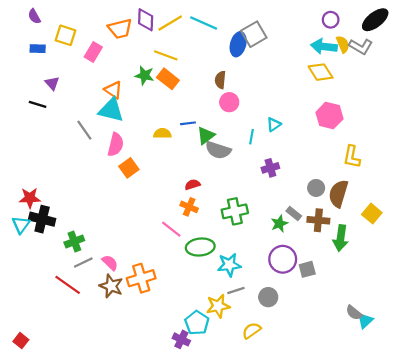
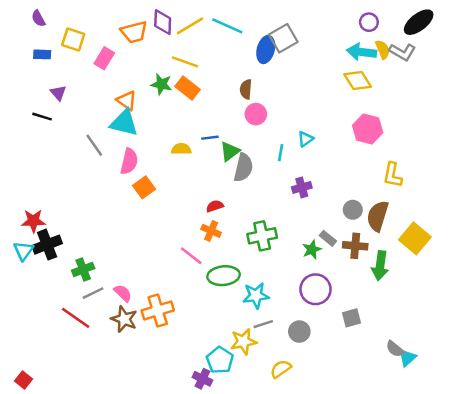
gray semicircle: (218, 150) -> (243, 168), turned -95
yellow square: (372, 214) -> (415, 238), size x1.4
black cross: (42, 219) -> (47, 245), turned -35
gray square: (307, 269) -> (352, 318), moved

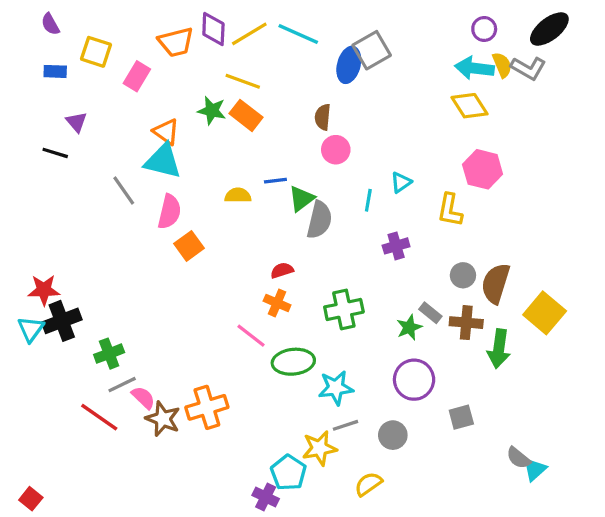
yellow L-shape: (393, 175) -> (450, 210), moved
pink semicircle: (123, 293) -> (143, 398), moved

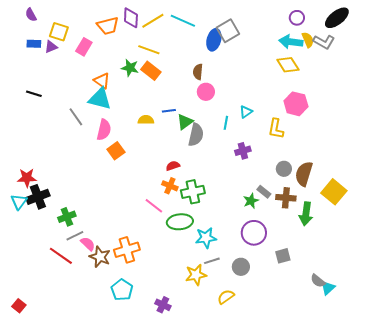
purple triangle: (76, 122) -> (51, 47), moved, turned 48
green cross: (344, 310) -> (193, 192), moved
cyan pentagon: (288, 473) -> (122, 290), moved

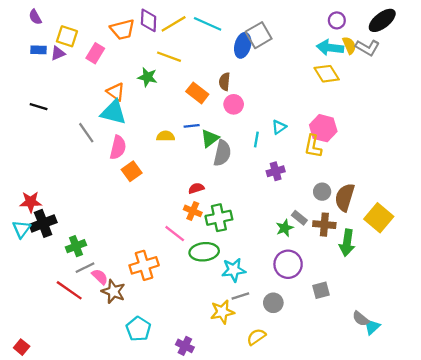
orange rectangle: (151, 71) -> (197, 93), moved
pink hexagon: (296, 104) -> (323, 128), moved
orange cross: (127, 250) -> (144, 265), moved

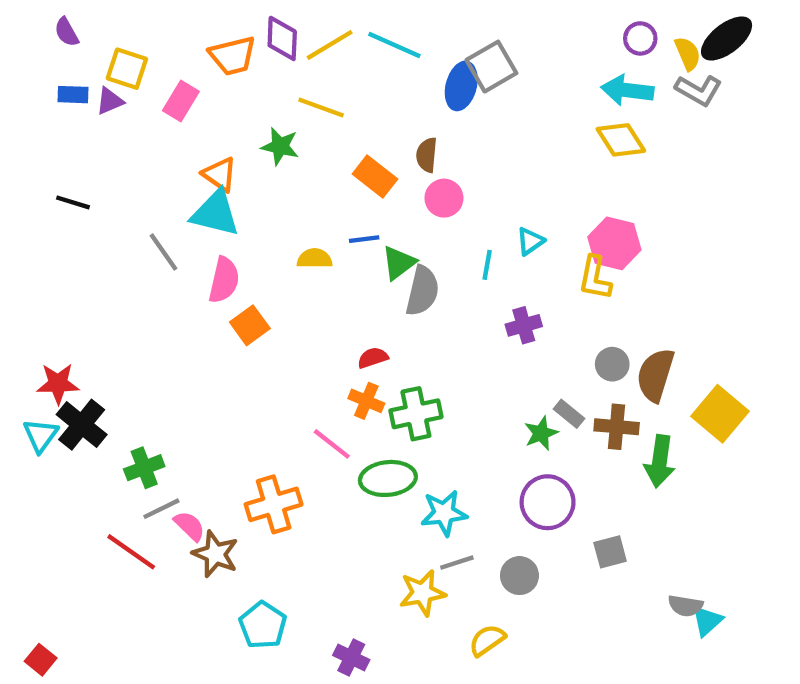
yellow semicircle: (349, 45) -> (688, 54), moved
black cross: (43, 223) -> (82, 425), turned -30
gray semicircle: (361, 319) -> (686, 606), turned -30

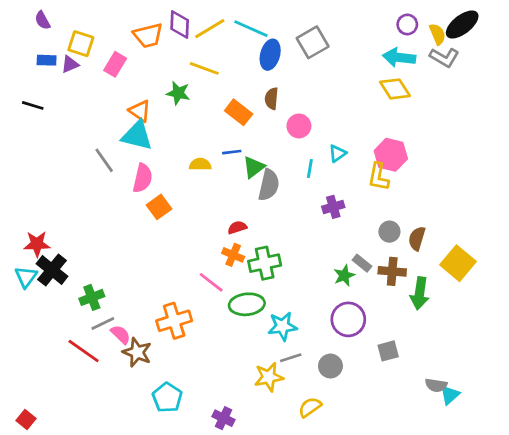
blue ellipse: (461, 86) -> (270, 55), moved
pink circle: (444, 198) -> (299, 126), moved
black line: (73, 202) -> (33, 105), moved
brown semicircle: (655, 375) -> (417, 238), size x0.7

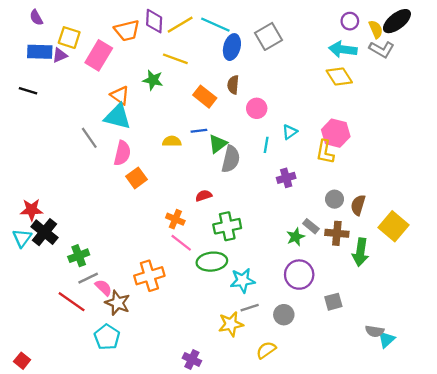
blue rectangle: (47, 60) -> (40, 52), size x1.5
pink rectangle: (115, 64) -> (99, 55), size x1.4
orange cross: (233, 255) -> (175, 219), moved
cyan pentagon: (167, 398) -> (107, 337), moved

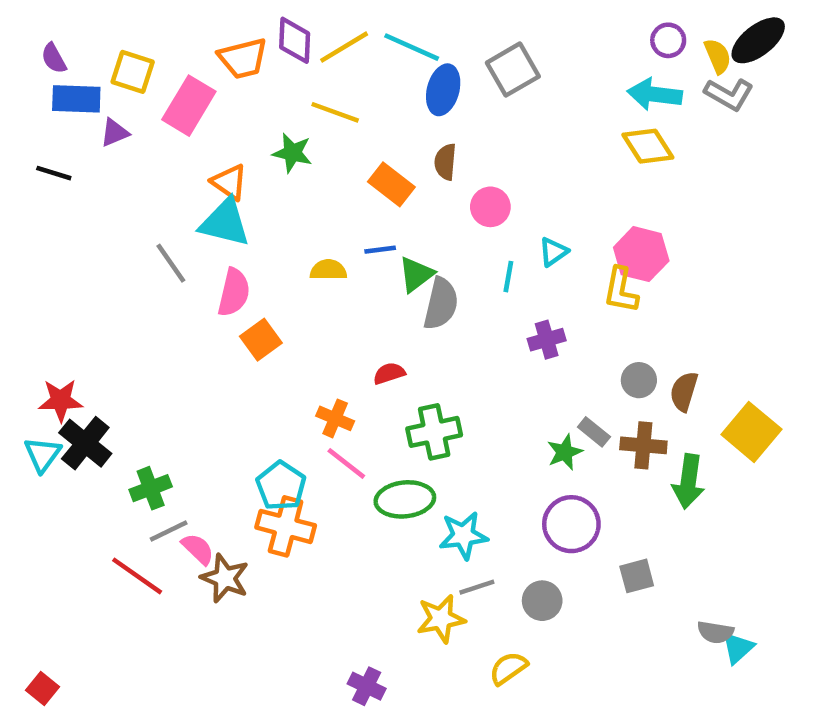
purple semicircle: (36, 18) -> (54, 58), moved
purple triangle: (60, 55) -> (115, 133), moved
orange cross: (149, 276) -> (286, 526), turned 32
cyan pentagon: (107, 337) -> (281, 486), moved

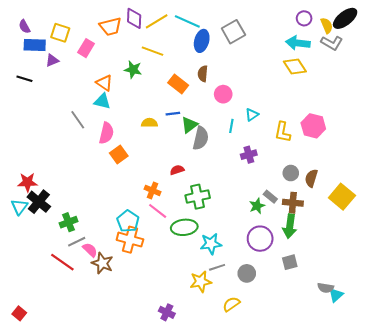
pink rectangle: (189, 106) -> (86, 48), size x0.7
cyan triangle: (225, 223) -> (102, 101), size x0.7
pink hexagon: (641, 254) -> (313, 126), moved
green arrow: (688, 481) -> (290, 226), moved

